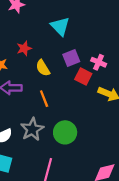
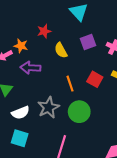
red square: (83, 77) -> (95, 79), moved
orange line: (44, 99) -> (70, 84), moved

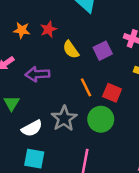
purple square: (88, 42) -> (103, 51), moved
orange star: (21, 46) -> (22, 30), moved
red square: (95, 79) -> (112, 93), moved

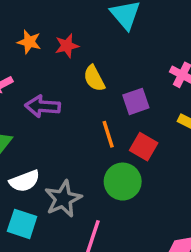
purple square: (103, 51) -> (136, 101), moved
gray star: (64, 118) -> (63, 199), moved

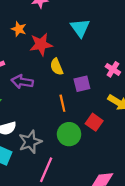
orange star: (29, 42) -> (19, 29), moved
red star: (67, 46) -> (41, 44), size x1.5
red square: (144, 147) -> (94, 122), moved

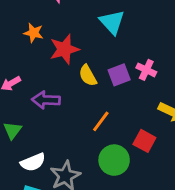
pink cross: (113, 69) -> (146, 70), moved
purple square: (82, 84) -> (119, 75), moved
orange line: (62, 103) -> (101, 121), turned 56

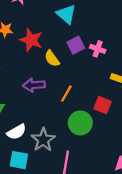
red star: (64, 49) -> (31, 40), turned -30
purple square: (119, 75) -> (76, 45), moved
purple arrow: (46, 100) -> (34, 85), moved

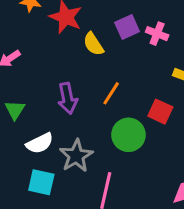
purple arrow: (34, 85) -> (68, 98), moved, turned -100

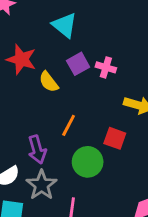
purple arrow: (68, 98) -> (37, 150), moved

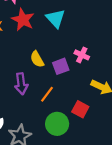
red star: (21, 59) -> (23, 20), moved
purple square: (78, 64) -> (61, 66), moved
purple arrow: (37, 150) -> (21, 84), moved

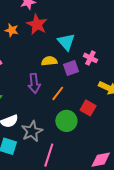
cyan triangle: (55, 18) -> (66, 42), moved
yellow semicircle: (37, 59) -> (49, 61), turned 112

